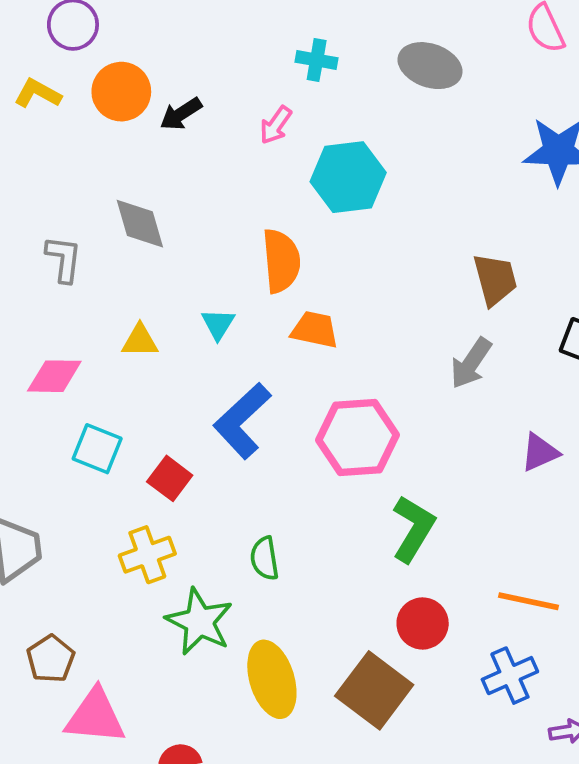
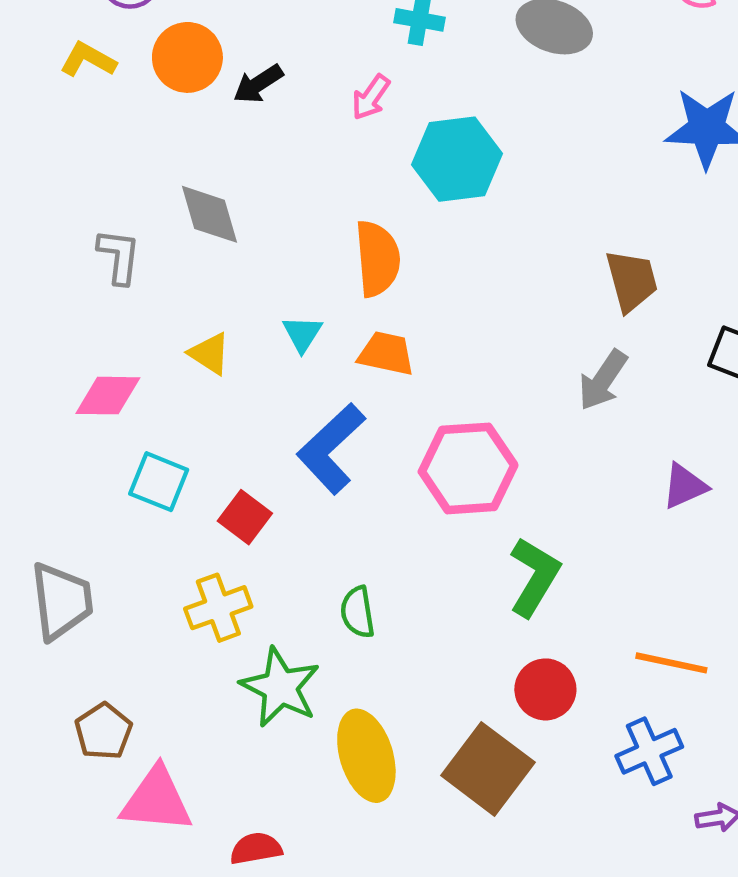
orange trapezoid: (315, 330) -> (386, 354), moved
yellow triangle: (140, 341) -> (210, 354), turned 33

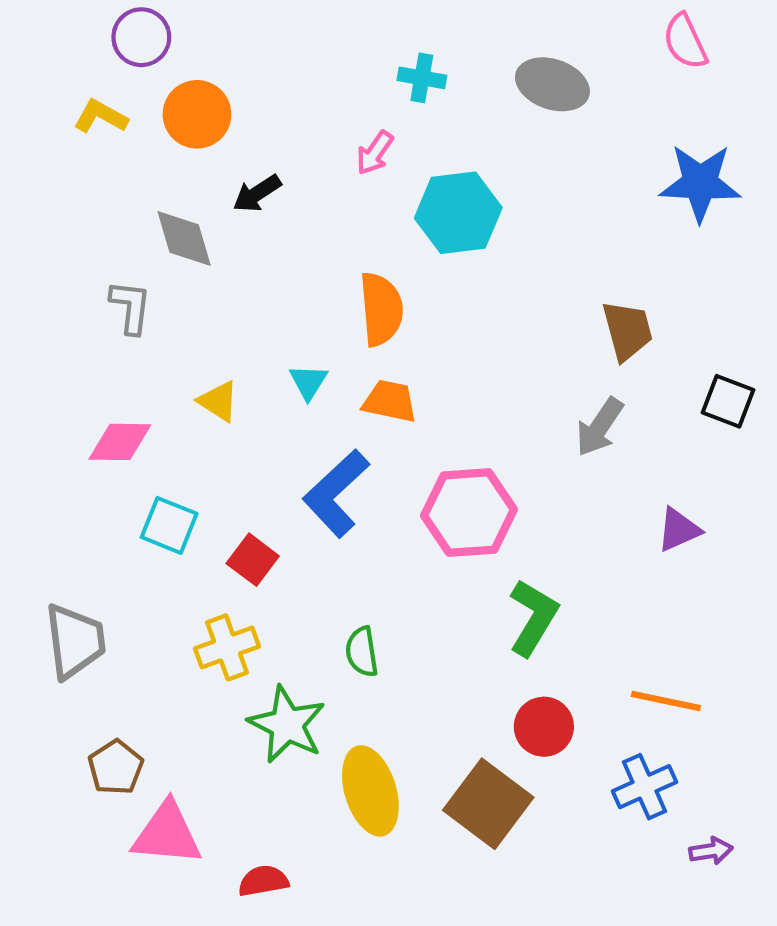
black arrow: (258, 84) -> (257, 194), moved
gray diamond: (210, 214) -> (184, 238), moved

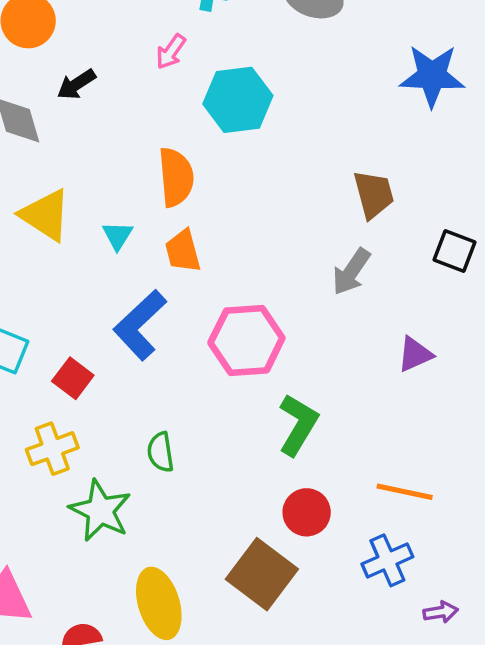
yellow triangle: (218, 401) -> (45, 215), moved, size x1.6
orange trapezoid: (390, 401) -> (183, 251), turned -117
yellow ellipse: (370, 791) -> (159, 603), moved

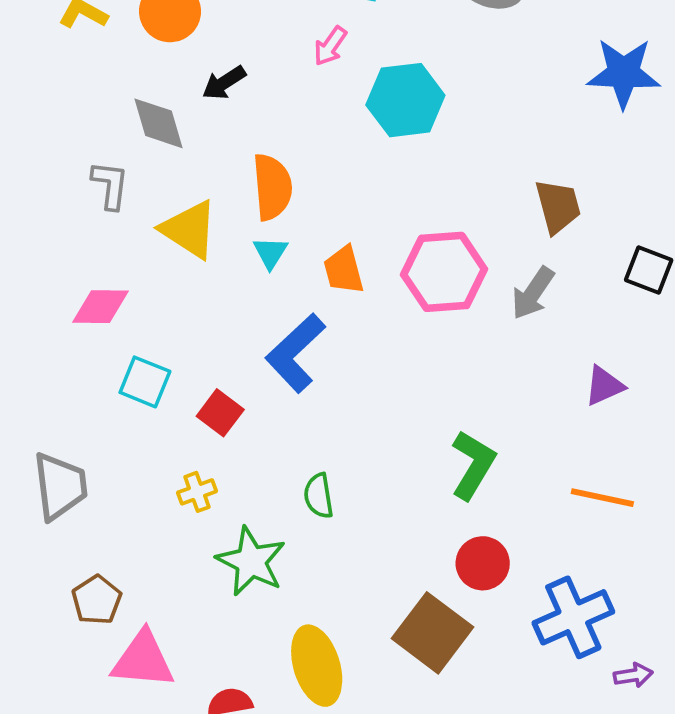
orange semicircle: (176, 177) -> (272, 187), moved
pink hexagon: (246, 340) -> (444, 272), moved
yellow cross: (52, 449) -> (197, 492), size x0.7
orange line: (405, 492) -> (602, 498), moved
blue cross: (387, 560) -> (573, 617), size x1.4

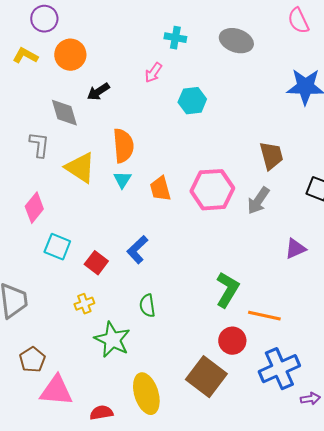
cyan hexagon: (405, 100) -> (192, 101), size x0.7
pink diamond: (101, 307) -> (34, 208), turned -52
blue L-shape: (295, 353) -> (137, 250), moved, size x0.7
orange line: (602, 498) -> (264, 316), moved

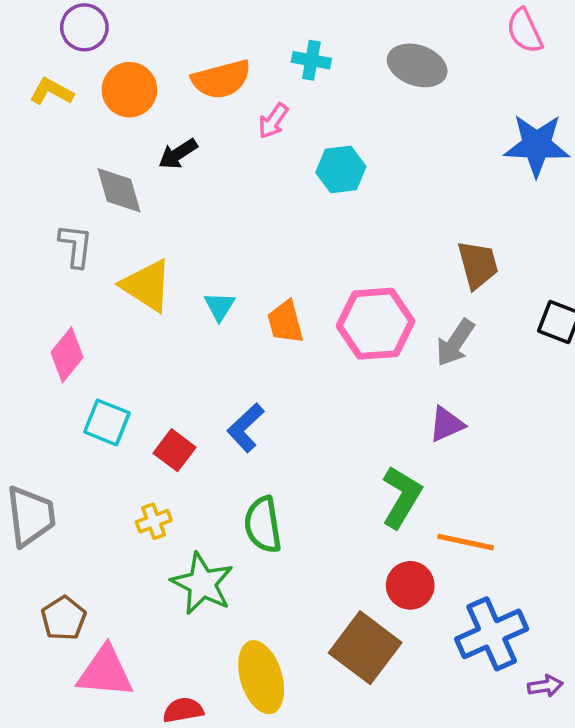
orange semicircle: (123, 146) -> (221, 79), moved, turned 80
purple triangle: (295, 249) -> (447, 424), moved
green semicircle: (147, 306) -> (263, 525), size x1.4

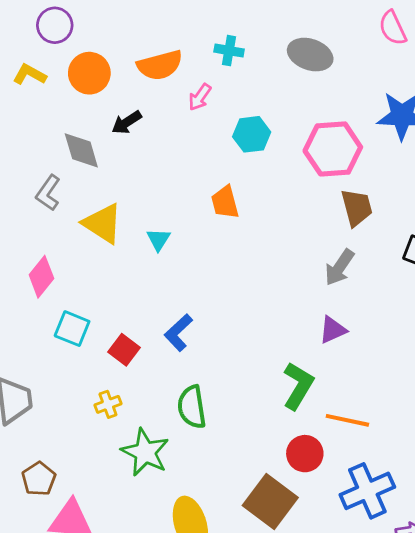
gray L-shape: (76, 246) -> (48, 193), turned -152
orange trapezoid: (285, 322) -> (225, 202), moved
pink hexagon: (376, 324) -> (333, 149), moved

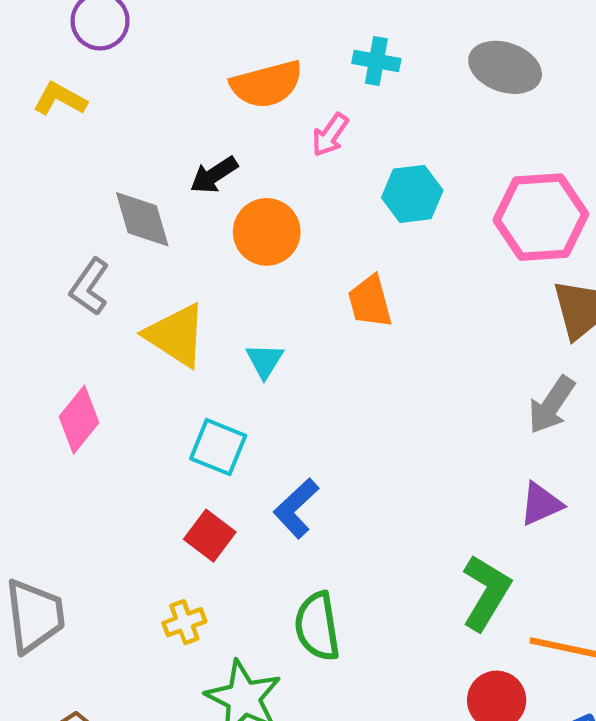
orange circle: (89, 73) -> (267, 232), moved
cyan square: (72, 329) -> (218, 447), moved

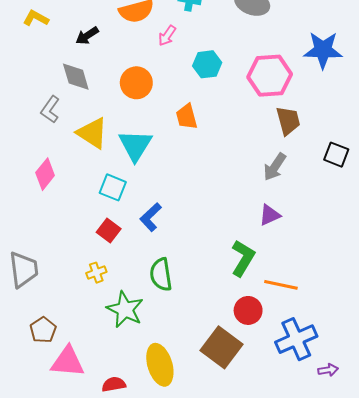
black arrow: (214, 175) -> (87, 36), moved
cyan triangle: (265, 361) -> (135, 145), size x1.8

